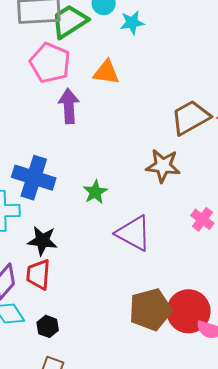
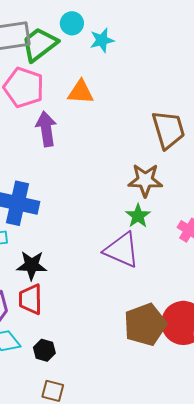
brown trapezoid: (191, 117) -> (168, 130), turned 108
green star: (95, 192) -> (138, 216), moved

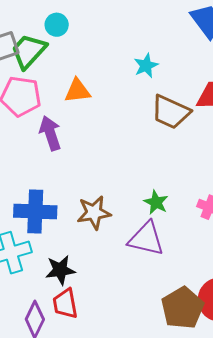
cyan star: (102, 40) -> (146, 66), moved
brown trapezoid: (168, 130) -> (171, 112), turned 141
brown star: (145, 180) -> (94, 213), moved

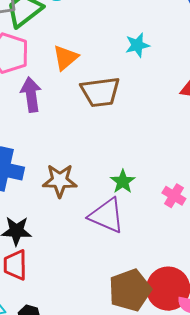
orange triangle: (77, 91) -> (65, 58), turned -44
brown trapezoid: (171, 112) -> (100, 92), moved, turned -42

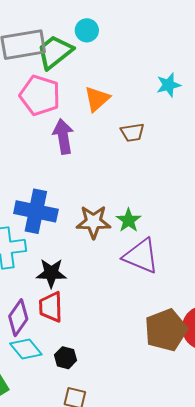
brown trapezoid: (100, 92) -> (132, 132), size x0.6
green star: (123, 182) -> (129, 220), moved

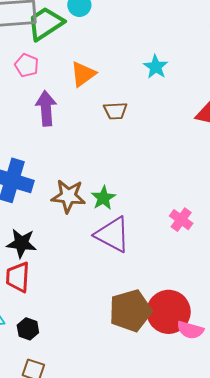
cyan star: (169, 85) -> (156, 67), turned -30
pink pentagon: (40, 95) -> (27, 65), size x0.6

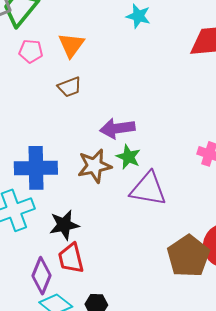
pink pentagon: (27, 65) -> (31, 51), moved
purple arrow: (46, 108) -> (117, 128), moved, turned -76
brown trapezoid: (115, 111) -> (70, 87), moved

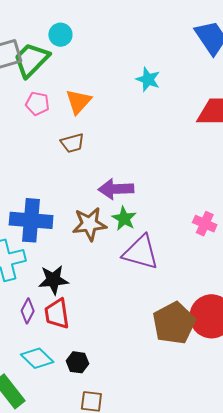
purple diamond: (42, 276) -> (28, 311), moved, size x0.7

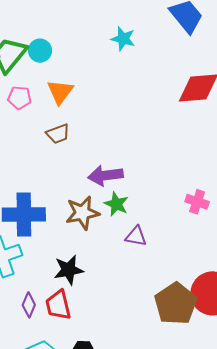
cyan circle: (60, 35) -> (40, 51), moved
cyan star: (148, 79) -> (123, 39), moved
purple triangle: (141, 252) -> (136, 236), size x0.6
black star: (53, 280) -> (69, 270), moved

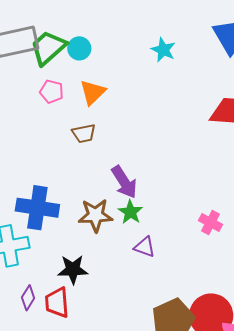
purple arrow: (106, 175) -> (124, 182), turned -124

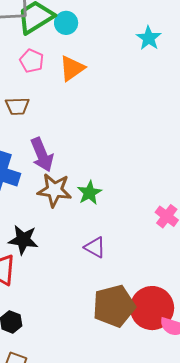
brown trapezoid: (84, 133) -> (17, 106), moved
purple arrow: (124, 182) -> (42, 155), moved
purple triangle: (145, 247) -> (95, 247), moved

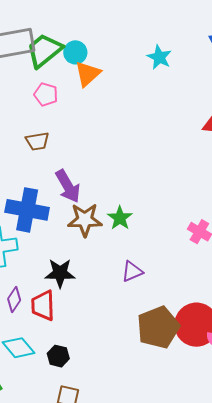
orange triangle: (72, 68) -> (88, 74), moved
purple triangle: (95, 247) -> (132, 271), turned -45

